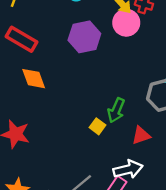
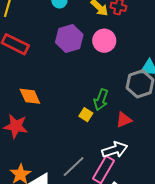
pink circle: (126, 23) -> (104, 41), moved
orange diamond: (34, 79) -> (30, 96), moved

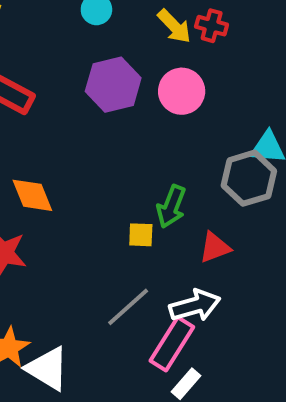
yellow square: (86, 115) -> (141, 235), turned -32
gray line: (74, 167) -> (128, 307), moved

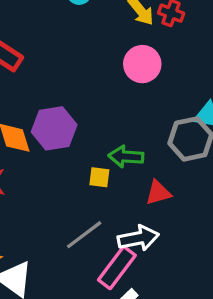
purple hexagon: (113, 85) -> (54, 128), moved
green arrow: (171, 207) -> (126, 157), turned 68

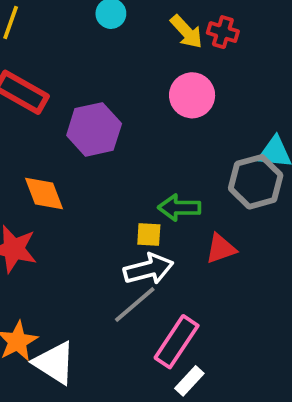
purple hexagon: (54, 128) -> (94, 129), moved
white arrow: (138, 238) -> (149, 269), moved

